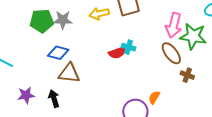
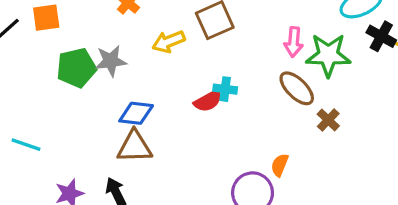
pink arrow: (174, 25) -> (294, 42), size x0.7
blue diamond: (58, 53) -> (136, 113), moved
brown cross: (187, 75) -> (328, 120), turned 32

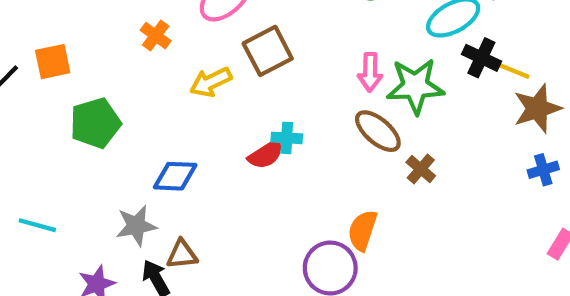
gray star: (111, 61) -> (136, 226), moved
brown triangle: (135, 147) -> (182, 254), moved, size x0.7
orange semicircle: (280, 165) -> (362, 230), size x1.4

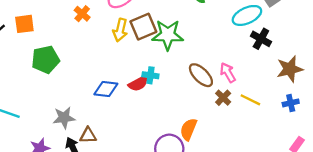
yellow line: (511, 70) -> (250, 100), moved
pink arrow: (370, 72) -> (228, 73), moved, turned 144
yellow arrow: (211, 82) -> (120, 30), moved, turned -55
green star: (415, 86) -> (168, 35), moved
blue diamond: (175, 176) -> (106, 89), moved

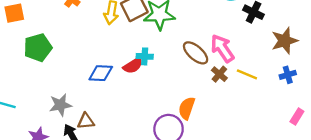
pink arrow: (228, 73) -> (222, 48), size x1.4

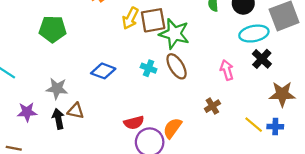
pink arrow: (222, 48) -> (227, 70), moved, size x0.7
brown ellipse: (196, 53) -> (177, 66), moved
red semicircle: (133, 65) -> (134, 123), moved
yellow line: (247, 74) -> (254, 125), moved

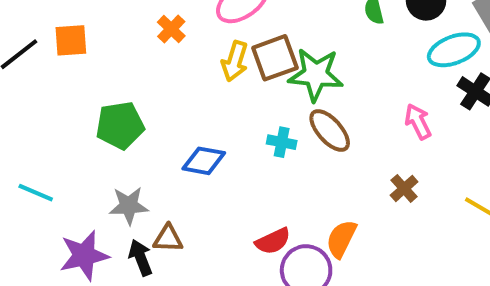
green pentagon: (53, 29) -> (120, 125), moved
purple star: (27, 112) -> (84, 255), size x1.4

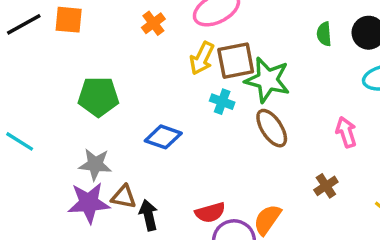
cyan cross: (282, 142) -> (222, 102), moved
purple star: (84, 255) -> (89, 203), moved
black arrow: (141, 258) -> (149, 215), moved

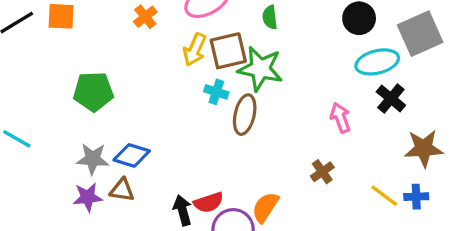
green semicircle: (324, 34) -> (270, 17), moved
brown ellipse: (272, 128) -> (245, 115), moved, turned 48
blue diamond: (163, 137) -> (132, 155), moved
purple star: (89, 203) -> (88, 197), size x0.7
black arrow: (149, 215) -> (183, 210), moved

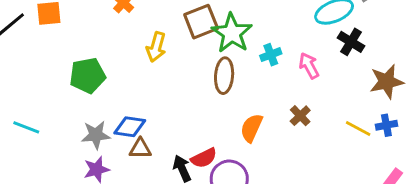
yellow arrow: (195, 50) -> (156, 47), moved
green star: (260, 69) -> (232, 33), turned 30
cyan cross: (216, 92) -> (271, 55), moved, turned -30
brown triangle: (122, 190) -> (140, 149), moved
orange semicircle: (265, 207) -> (251, 128), moved

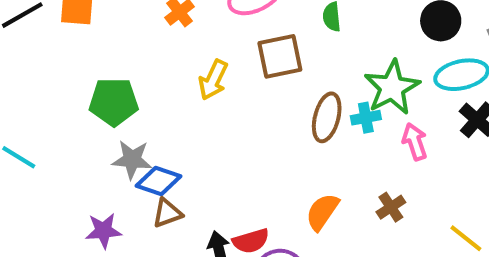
green star: (232, 33) -> (392, 88), moved
brown ellipse: (224, 76) -> (327, 117), moved
gray star: (96, 135) -> (132, 160), moved
brown triangle: (140, 149) -> (167, 213), turned -30

